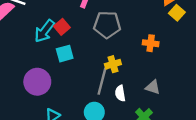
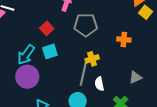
cyan arrow: (44, 31) -> (26, 55), moved
gray triangle: (153, 87) -> (135, 77), moved, turned -40

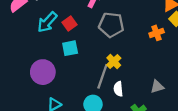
orange cross: (124, 40) -> (157, 33), moved, turned -32
cyan arrow: (26, 55) -> (47, 22), moved
yellow cross: (92, 59) -> (114, 62), turned -32

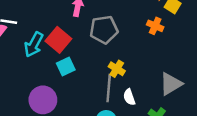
red square: (70, 23) -> (58, 40), size x1.5
orange cross: (157, 33) -> (155, 26), turned -32
gray triangle: (157, 87) -> (171, 84), size x1.5

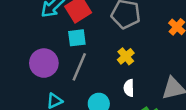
gray line: (109, 88) -> (79, 67), moved

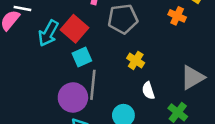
purple circle: (44, 63) -> (73, 97), moved

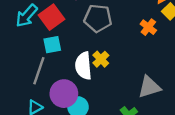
gray line: (93, 85) -> (39, 71), moved
white semicircle: (148, 91) -> (83, 66), moved, size x1.6
purple circle: (73, 97) -> (64, 94), moved

